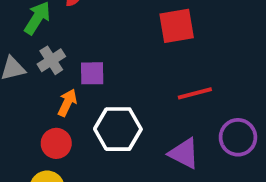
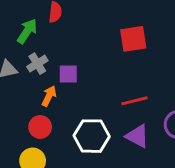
red line: (195, 93) -> (134, 101), moved
white hexagon: (118, 129) -> (92, 136), moved

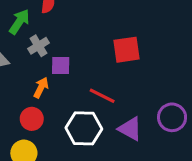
red square: (133, 39) -> (126, 50), moved
gray cross: (37, 64) -> (38, 46), moved
red line: (134, 101) -> (102, 96), moved, turned 40

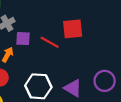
red line: (102, 96) -> (50, 42), moved

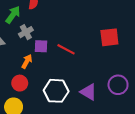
red square: (73, 29) -> (109, 37), moved

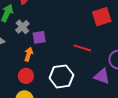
red line: (66, 49) -> (82, 48), moved
purple triangle: (88, 92) -> (102, 76), moved

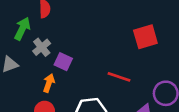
purple square: (39, 37) -> (63, 62), turned 32

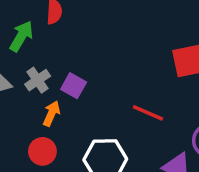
gray cross: (42, 47) -> (38, 80), moved

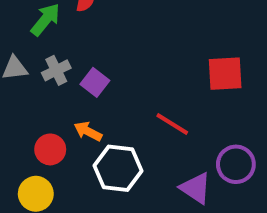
orange arrow: (52, 113) -> (88, 131), moved, turned -95

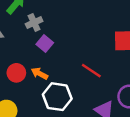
gray cross: (56, 70) -> (34, 23), moved
red circle: (50, 149) -> (16, 73), moved

